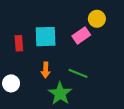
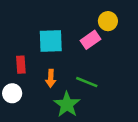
red rectangle: (19, 43) -> (21, 65), moved

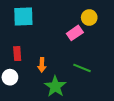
cyan square: (51, 41) -> (23, 16), moved
green line: (87, 82) -> (82, 68), moved

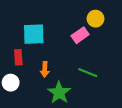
cyan square: (23, 16) -> (34, 34), moved

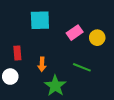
yellow circle: (96, 19) -> (97, 38), moved
cyan square: (34, 34) -> (40, 20), moved

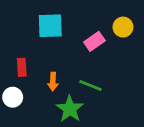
yellow circle: (97, 38) -> (123, 27), moved
green line: (82, 67) -> (91, 85), moved

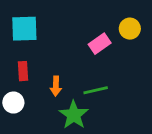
cyan square: (50, 26) -> (24, 29), moved
green line: (91, 85) -> (96, 90), turned -35

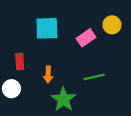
cyan square: (24, 29) -> (47, 28), moved
green line: (96, 90) -> (94, 77), moved

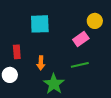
pink rectangle: (86, 38) -> (81, 39), moved

